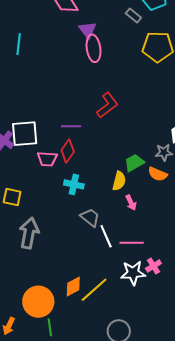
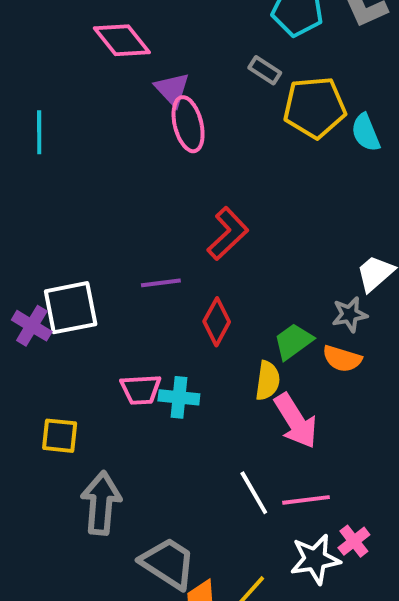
gray rectangle: (133, 15) -> (265, 70), moved
red diamond: (68, 151) -> (217, 322), moved
pink trapezoid: (47, 159) -> (141, 389), moved
pink arrow: (131, 203) -> (296, 421), size x1.8
gray trapezoid: (90, 217) -> (168, 563), moved, size x1.4

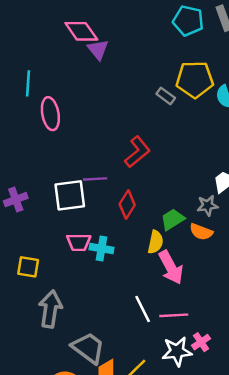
gray rectangle: (265, 70) -> (166, 96), moved
purple triangle: (172, 89) -> (98, 50), moved
pink ellipse: (188, 124) -> (50, 114), moved
white square: (71, 308) -> (70, 195), moved
purple cross: (32, 326) -> (16, 200), turned 35

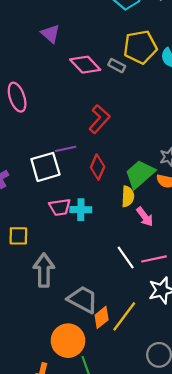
pink diamond: (81, 31) -> (85, 65), moved
green trapezoid: (173, 219) -> (140, 174), size x1.4
pink arrow: (171, 267) -> (145, 217), size x0.7

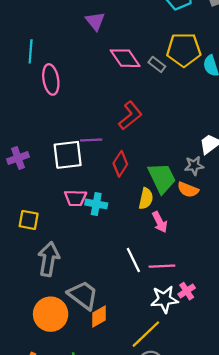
green trapezoid: (140, 174) -> (162, 178), turned 96
yellow line: (124, 316) -> (146, 334), moved
orange circle: (68, 341) -> (51, 314), moved

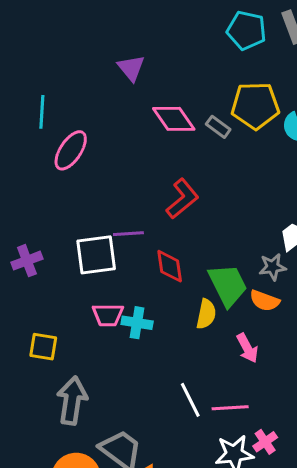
pink ellipse: (51, 79) -> (71, 150), turned 44
red diamond: (120, 164) -> (170, 266), turned -40
pink arrow: (160, 222) -> (247, 348), moved

